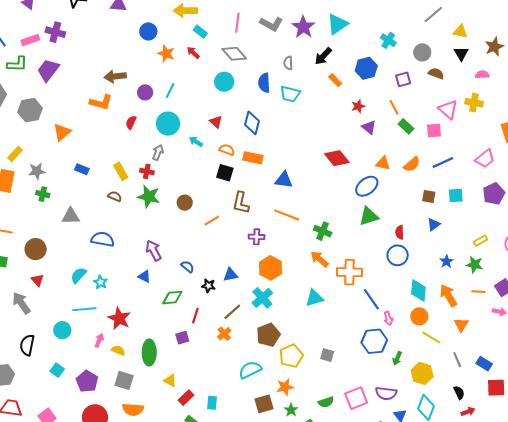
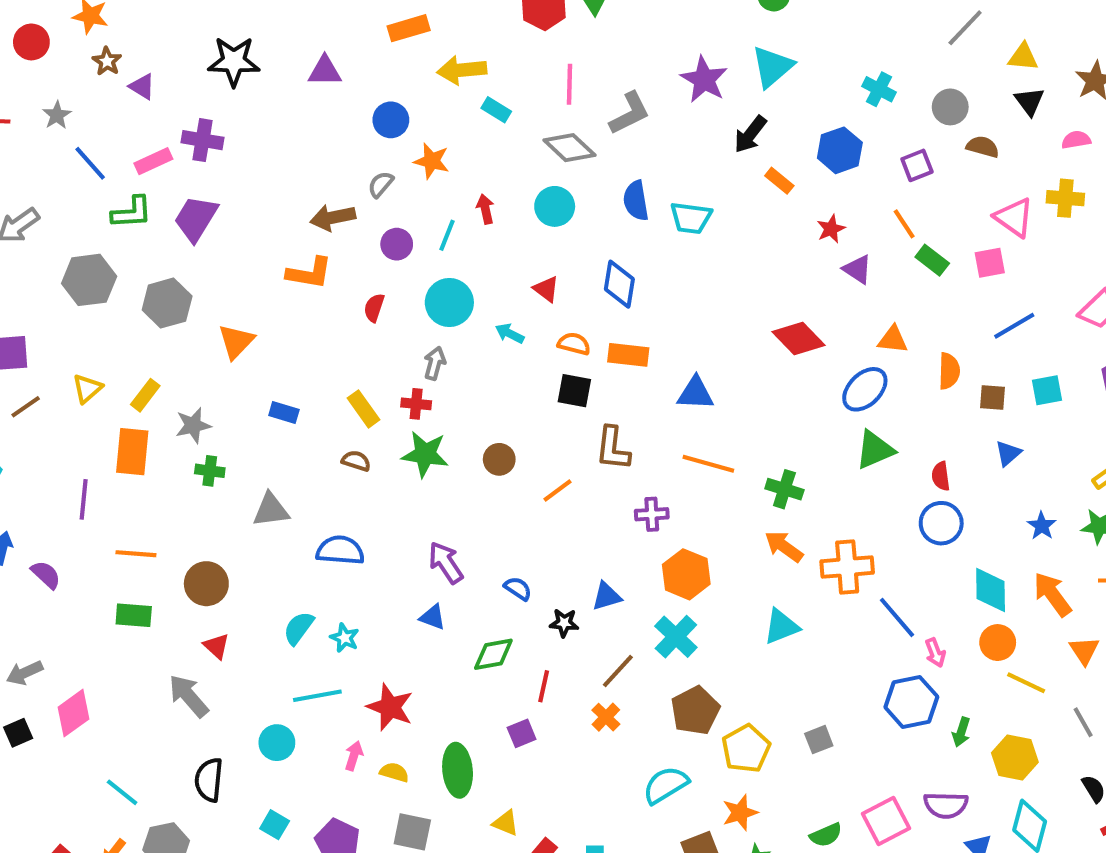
gray L-shape: (271, 24) -> (630, 113), moved, turned -50
red arrow: (193, 53) -> (485, 209), moved, turned 40
gray semicircle: (288, 63) -> (381, 184), moved, turned 48
orange semicircle: (412, 164) -> (949, 371), moved, turned -42
gray square: (327, 355) -> (819, 740), turned -32

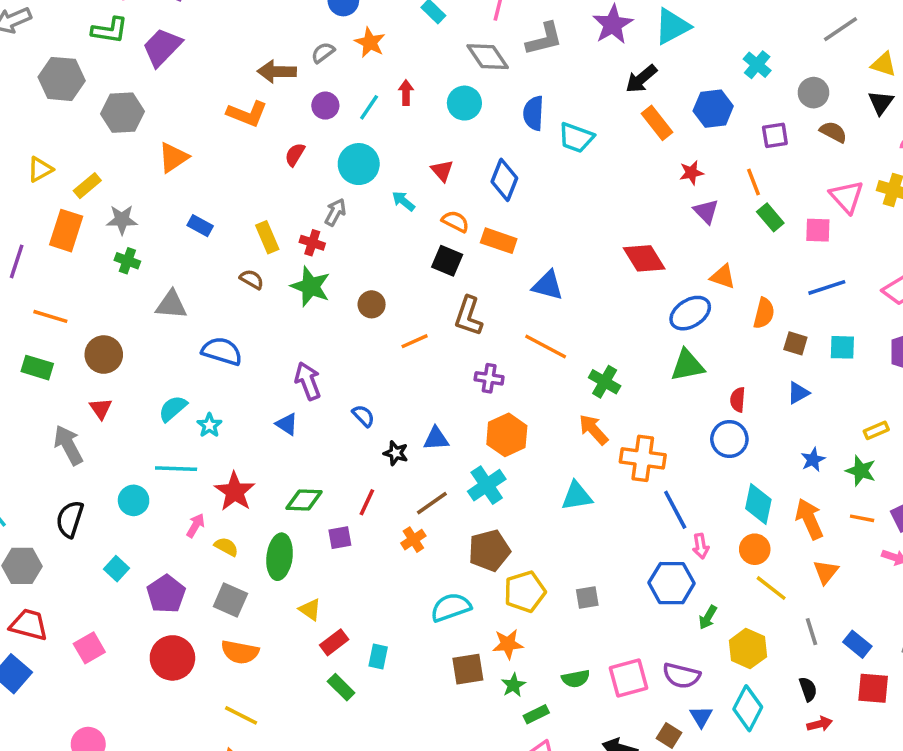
orange rectangle: (779, 181) -> (657, 123), size x1.4
green diamond: (493, 654) -> (304, 500), moved

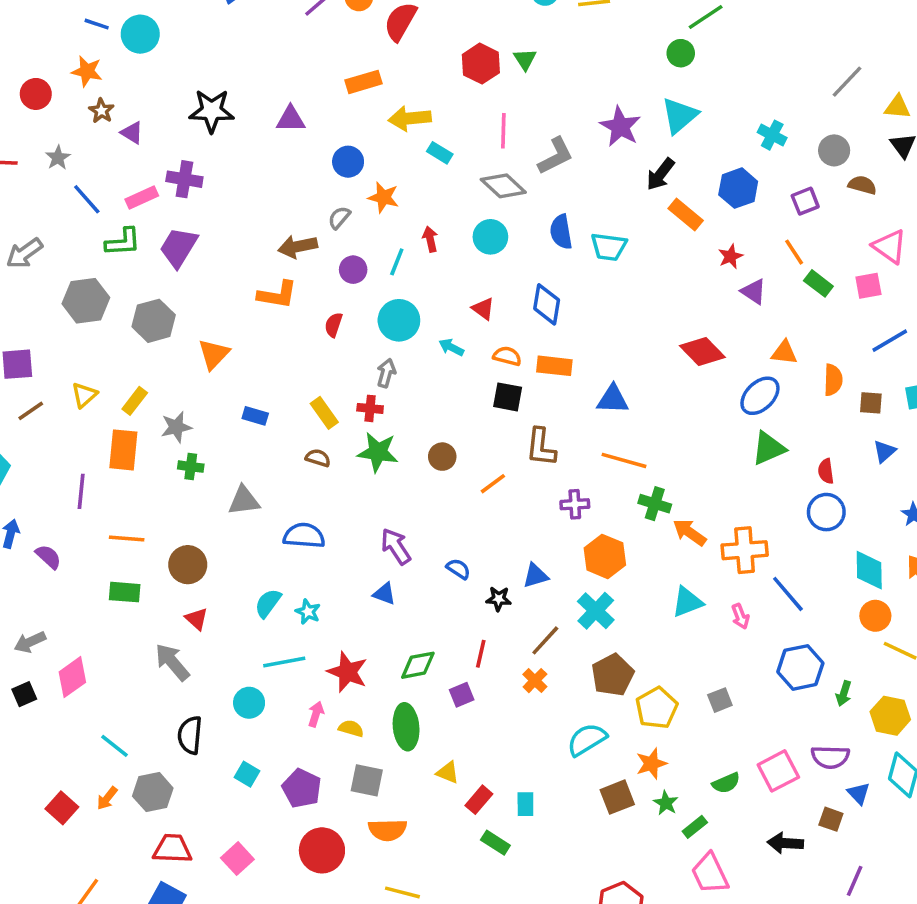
green cross: (605, 382) -> (655, 504), moved
pink arrow: (701, 546) -> (740, 616), moved

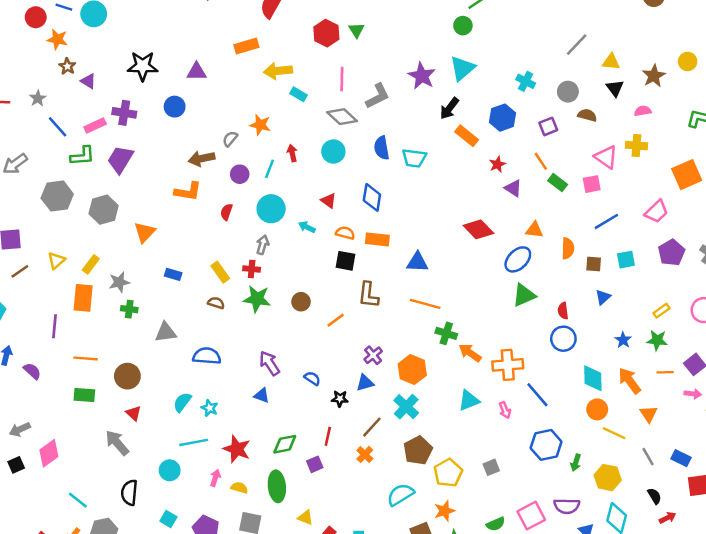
red circle: (36, 94) -> (36, 17), moved
blue circle: (348, 162) -> (175, 107), moved
purple cross: (575, 504) -> (373, 355), moved, turned -36

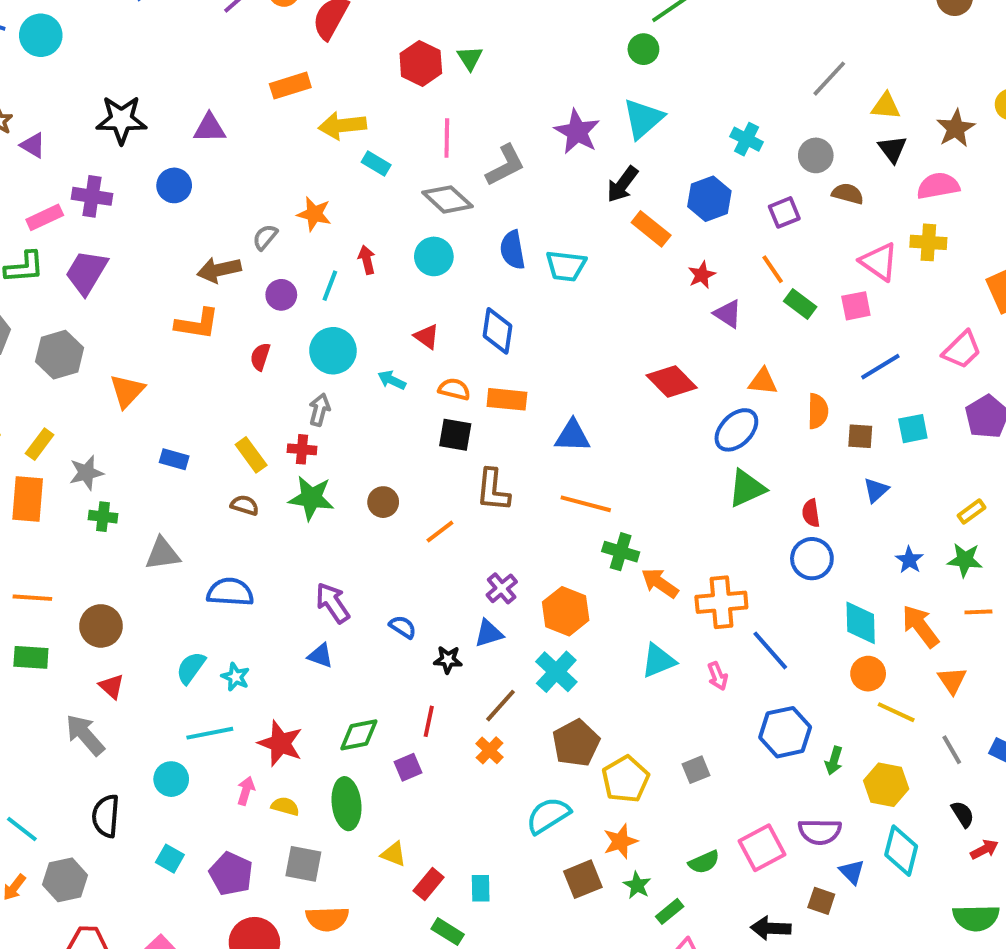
pink semicircle: (643, 111) -> (938, 186), size x1.5

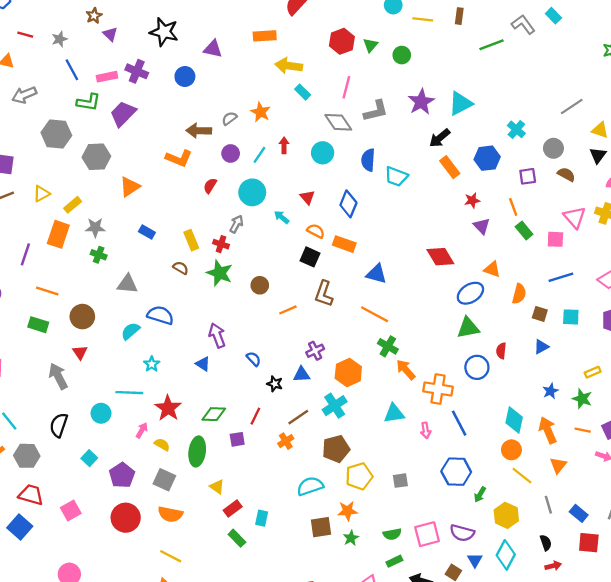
green circle: (643, 49) -> (402, 55), moved
blue circle: (812, 559) -> (477, 367), moved
cyan semicircle: (191, 668) -> (130, 331), moved
green rectangle: (670, 911) -> (394, 561), moved

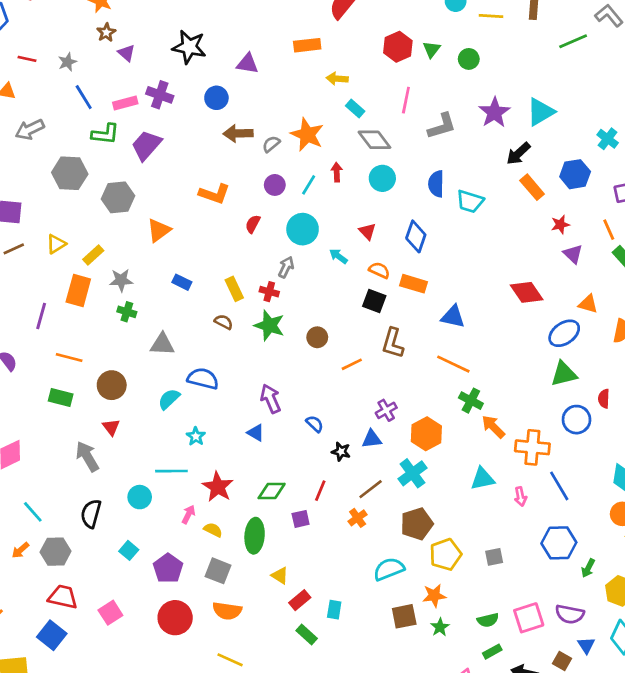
yellow arrow: (289, 66) -> (337, 79), size x0.7
orange star: (260, 112) -> (307, 135), size x1.4
gray diamond: (338, 122) -> (374, 140), moved
brown arrow: (199, 131) -> (238, 133), moved

